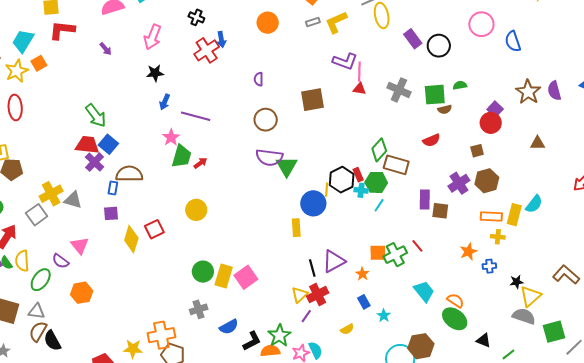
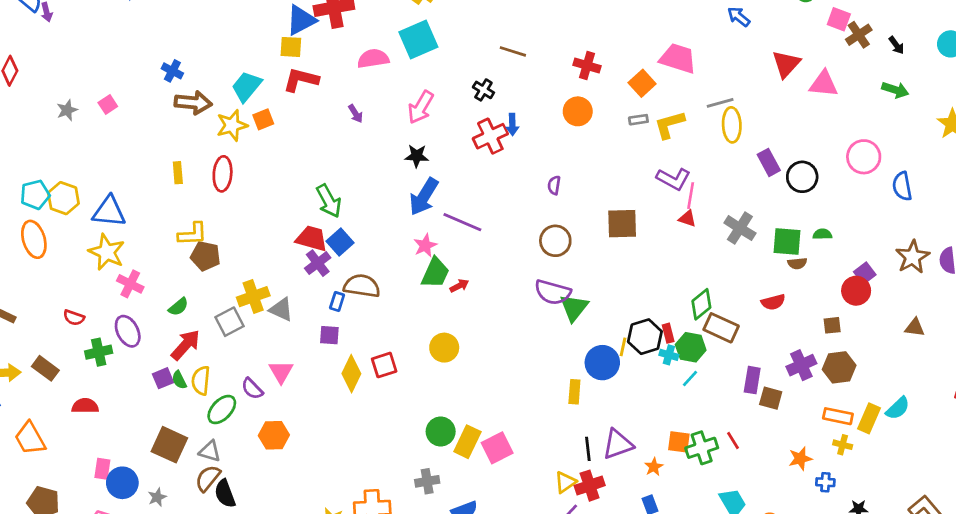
blue arrow: (165, 102) -> (424, 197), size x1.8

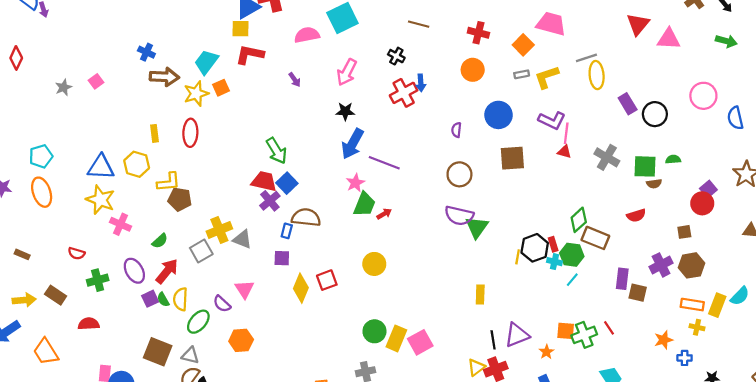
yellow hexagon: (63, 198) -> (137, 164), moved
purple ellipse: (128, 331) -> (134, 271), moved
blue circle: (602, 363) -> (498, 115), moved

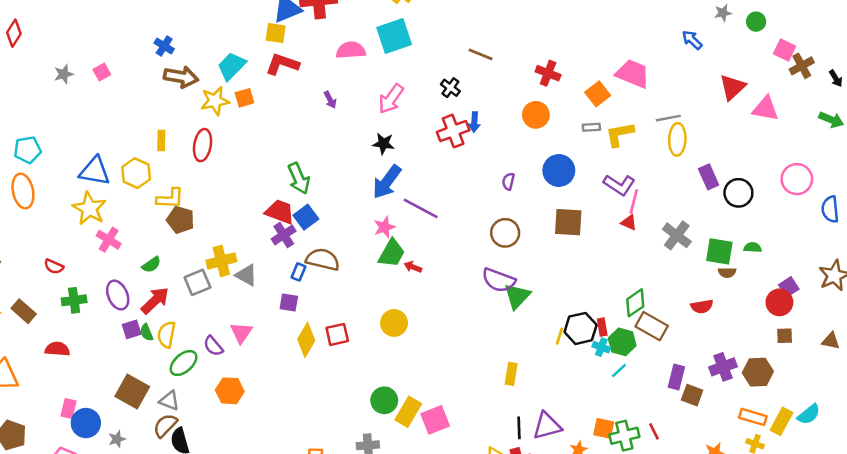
red arrow: (384, 214) -> (413, 267), turned -136
brown square: (684, 232) -> (785, 336), moved

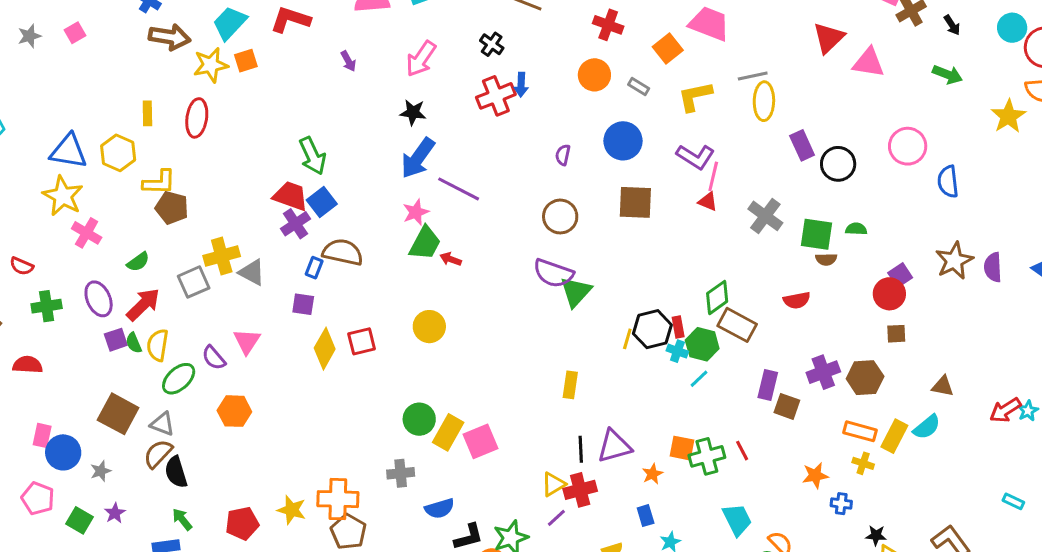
gray rectangle: (591, 127) -> (639, 87), moved, turned 36
brown triangle: (831, 341) -> (943, 386), moved

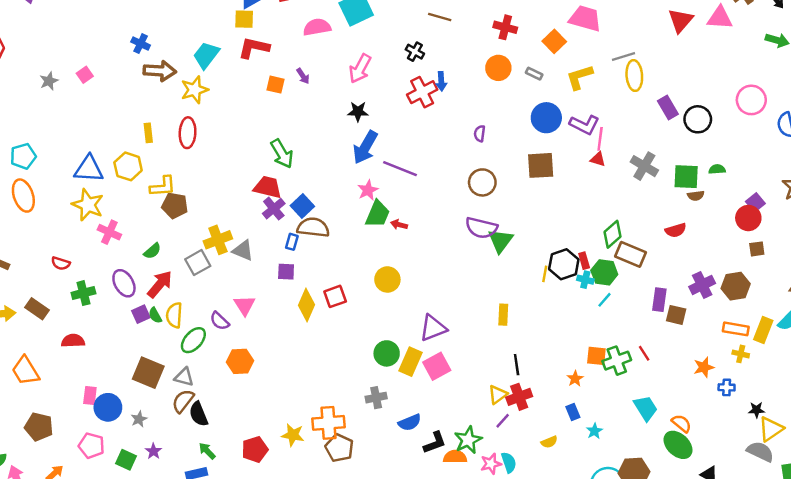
orange square: (246, 61) -> (276, 85), moved, turned 36
pink triangle: (869, 63) -> (720, 18), moved
blue circle: (623, 141) -> (546, 118), moved
blue square: (322, 202) -> (302, 206), moved
purple triangle: (614, 446) -> (433, 328), moved

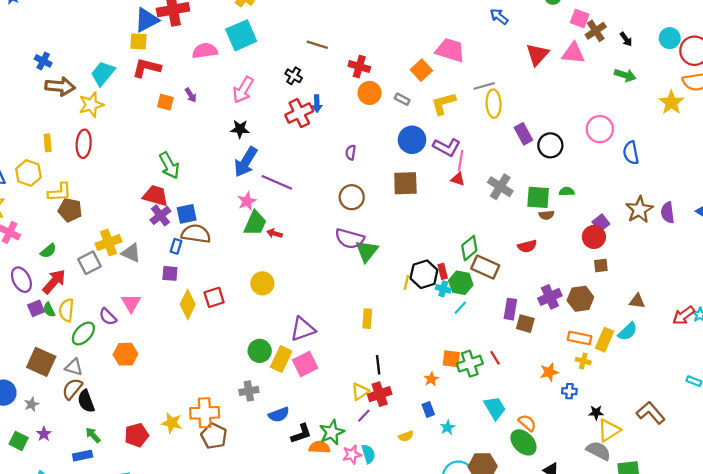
red cross: (505, 27) -> (359, 67), moved
blue square: (302, 206) -> (187, 214), turned 30

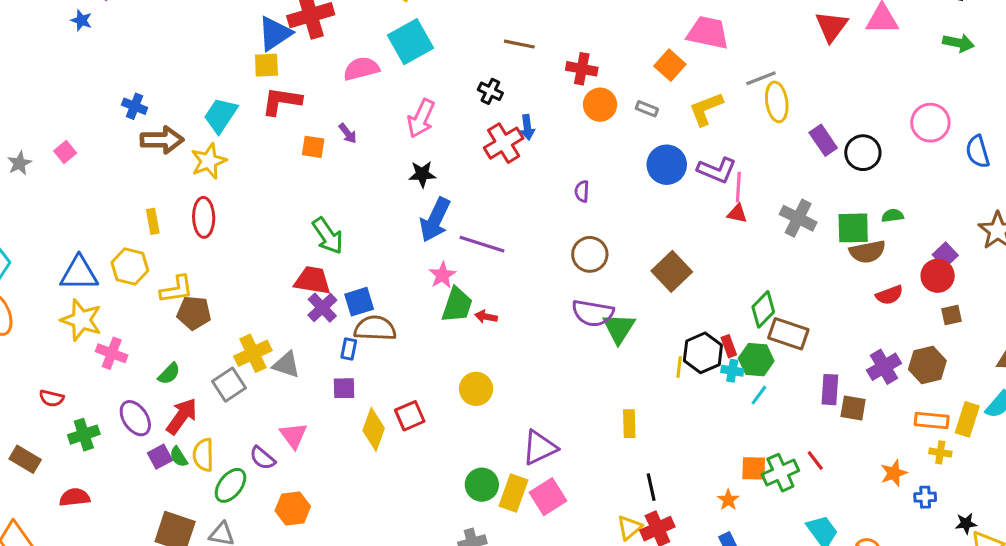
brown square: (405, 183) -> (672, 271), moved, turned -36
brown semicircle: (546, 215) -> (867, 252), size x1.6
red semicircle: (527, 246) -> (889, 295), moved

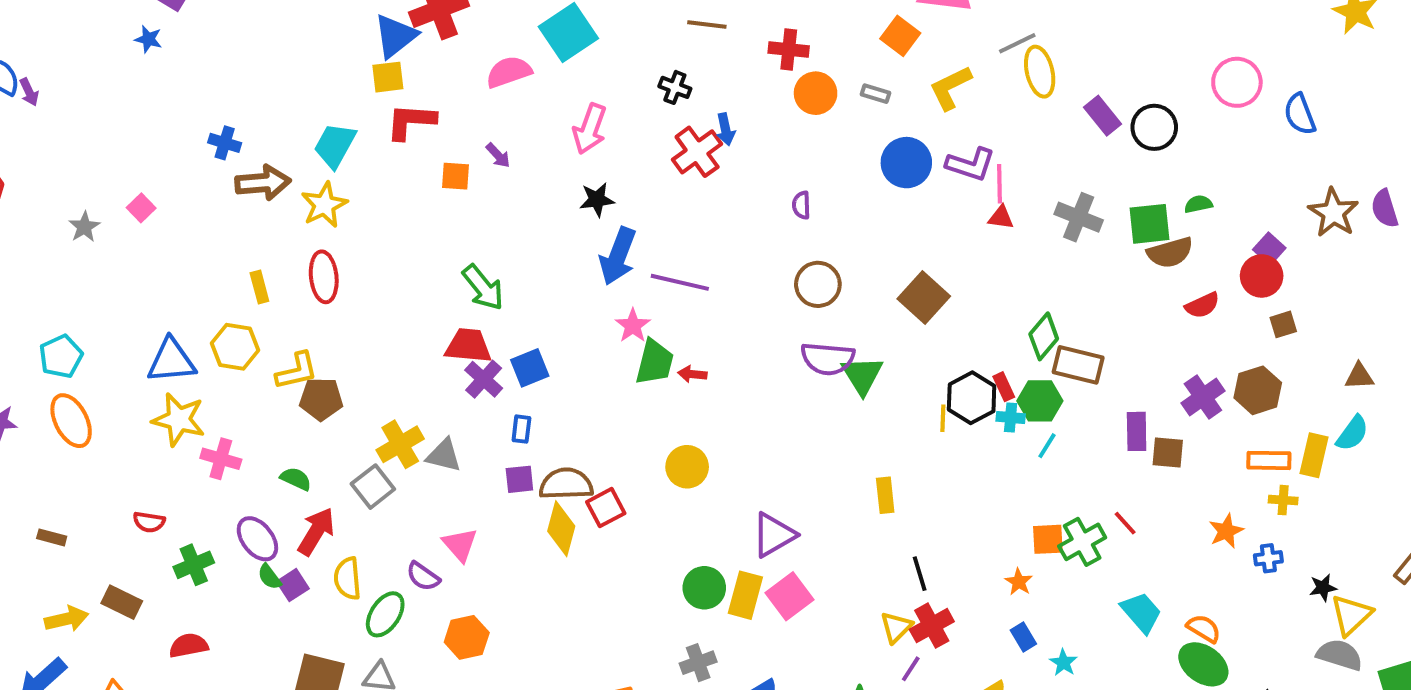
brown semicircle: (375, 328) -> (566, 484), moved
green semicircle: (169, 374) -> (296, 479), turned -105
green semicircle: (179, 457) -> (269, 577), moved

